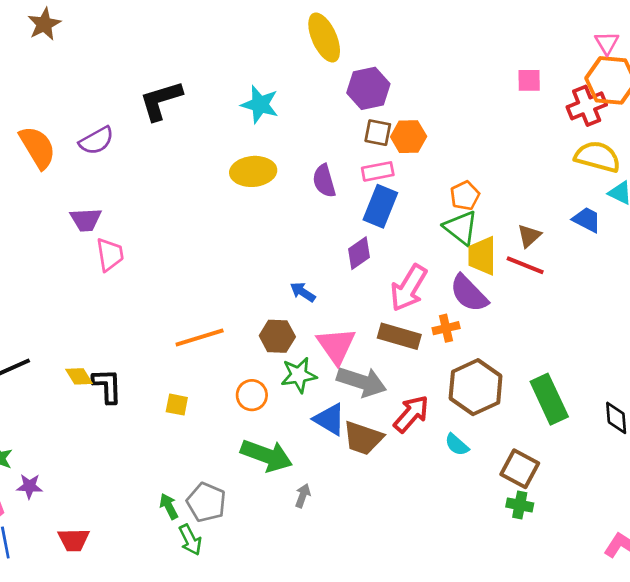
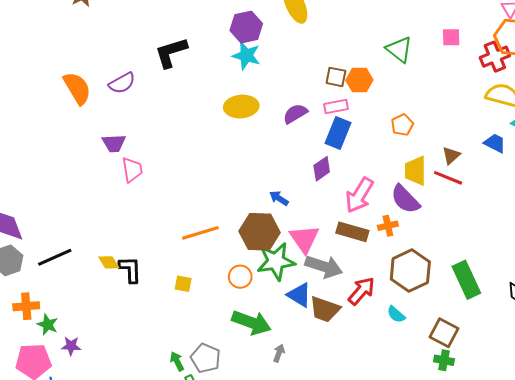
purple hexagon: (368, 88) -> (246, 27), moved
purple semicircle: (324, 181) -> (295, 114), turned 75
green triangle: (461, 228) -> (399, 49), moved
brown hexagon: (277, 336) -> (260, 232), size x1.5
green star: (299, 375) -> (276, 261), size x1.4

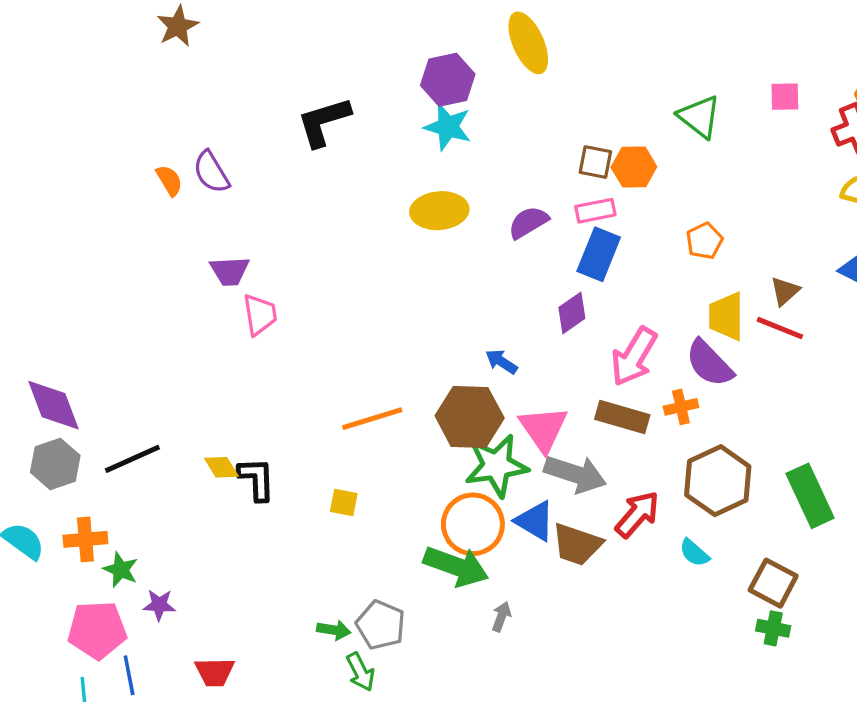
purple semicircle: (122, 83) -> (211, 172), moved, turned 88
orange semicircle: (77, 88) -> (169, 180), size x0.6
orange circle: (240, 277) -> (473, 524), moved, size x1.6
green arrow: (177, 361) -> (334, 630), turned 126

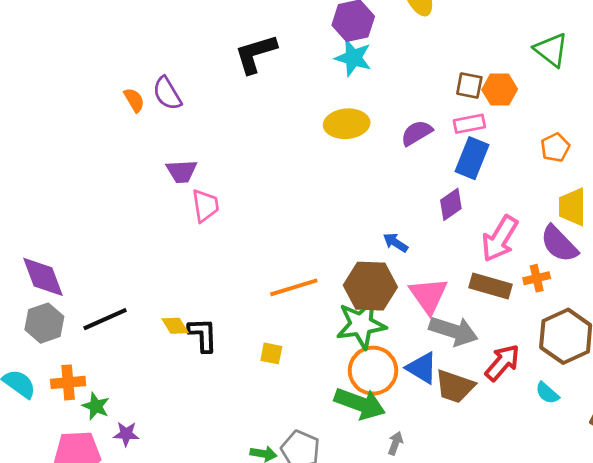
green star: (496, 466) -> (361, 324), moved

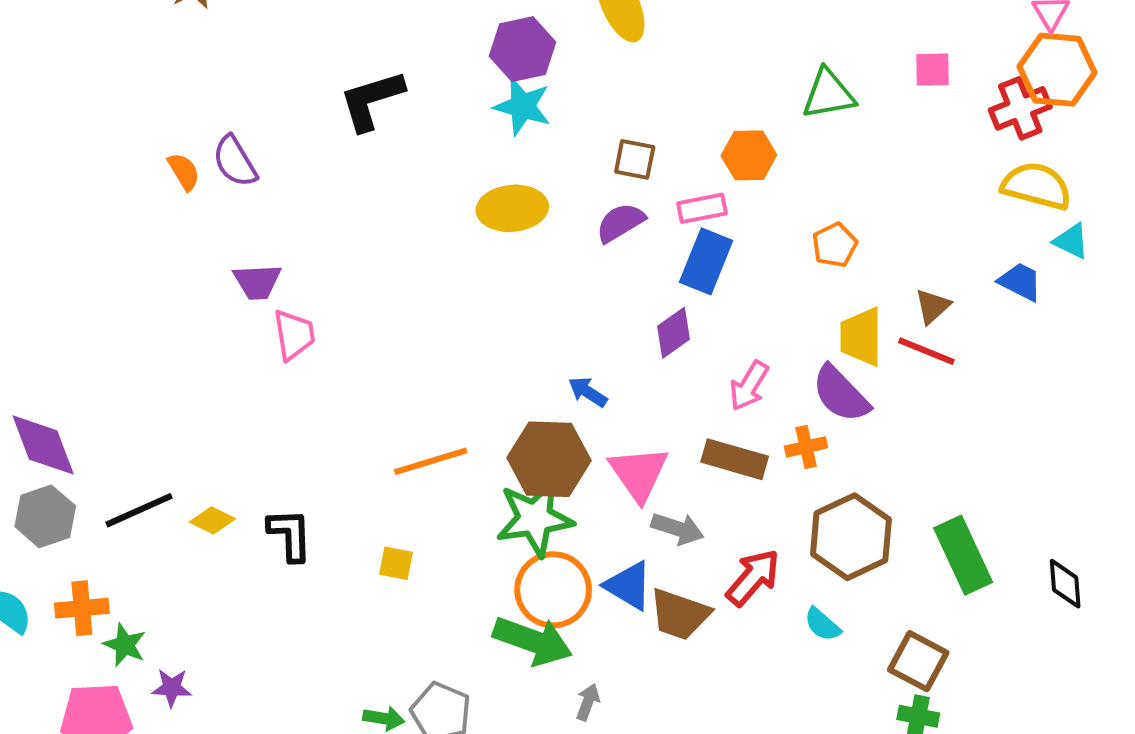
green triangle: (551, 50) -> (828, 94), turned -48
brown square: (469, 85) -> (635, 159), moved
pink arrow: (500, 239) -> (749, 386), size x0.7
yellow diamond: (175, 326) -> (212, 520), moved, turned -32
gray arrow: (454, 331) -> (678, 529), size x0.7

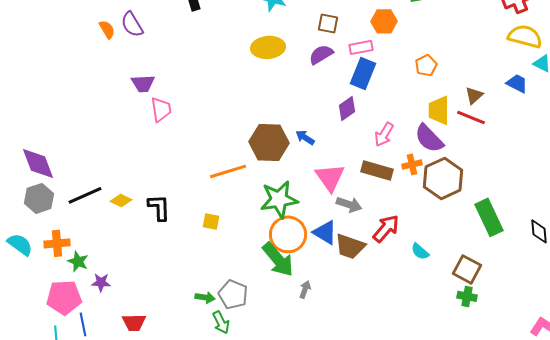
brown hexagon: (549, 459) -> (269, 142), moved
brown hexagon: (851, 537) -> (443, 178), moved
green arrow: (533, 641) -> (278, 259), turned 30

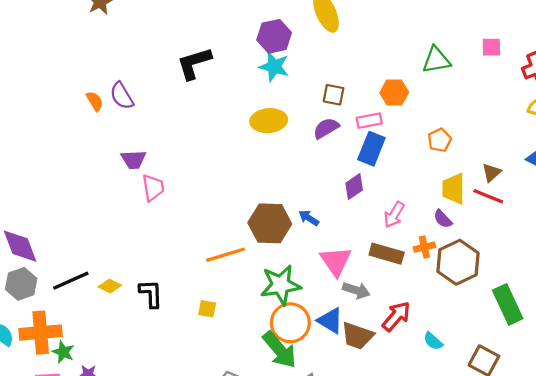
purple semicircle: (429, 138) -> (443, 219), size x0.6
orange cross: (57, 243) -> (41, 333), size x1.5

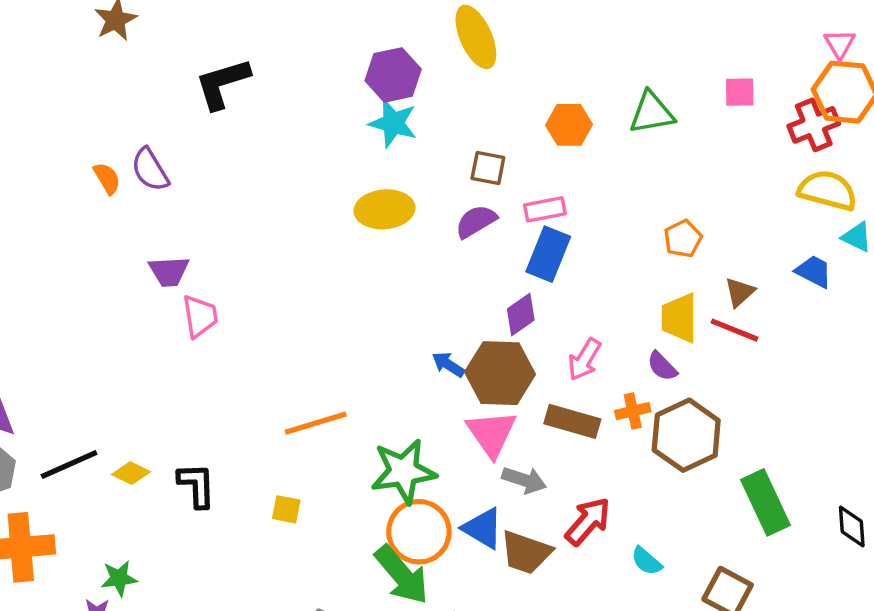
black L-shape: (194, 63) -> (222, 84), moved
orange hexagon: (394, 92) -> (569, 125), moved
orange pentagon: (440, 140) -> (683, 239), moved
brown hexagon: (270, 223) -> (500, 373), moved
green star: (63, 352) -> (119, 578), moved, turned -30

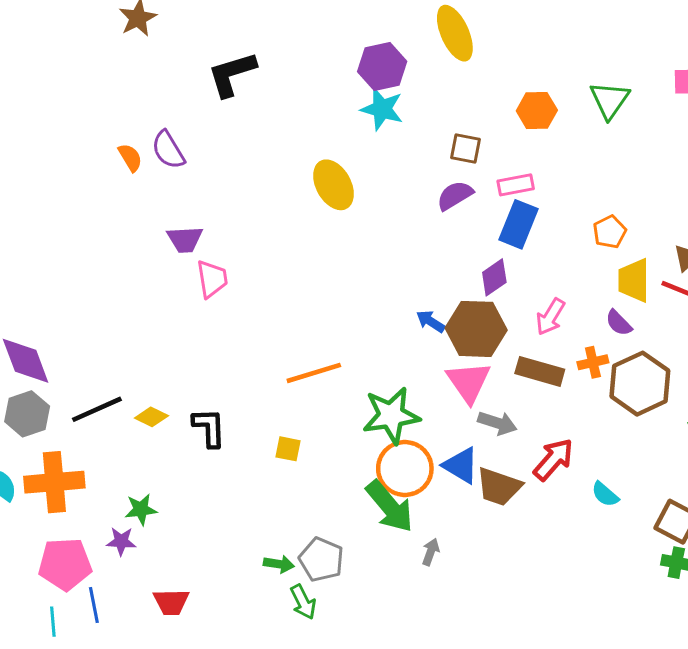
green triangle: (652, 113) -> (610, 100), turned -45
yellow ellipse: (385, 209) -> (334, 185), moved, turned 66
orange pentagon: (683, 239) -> (610, 232), moved

